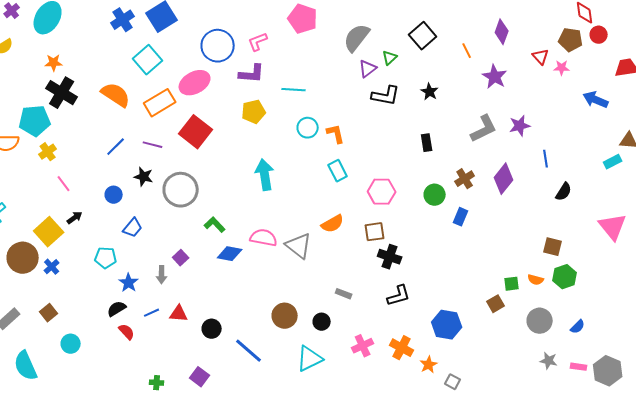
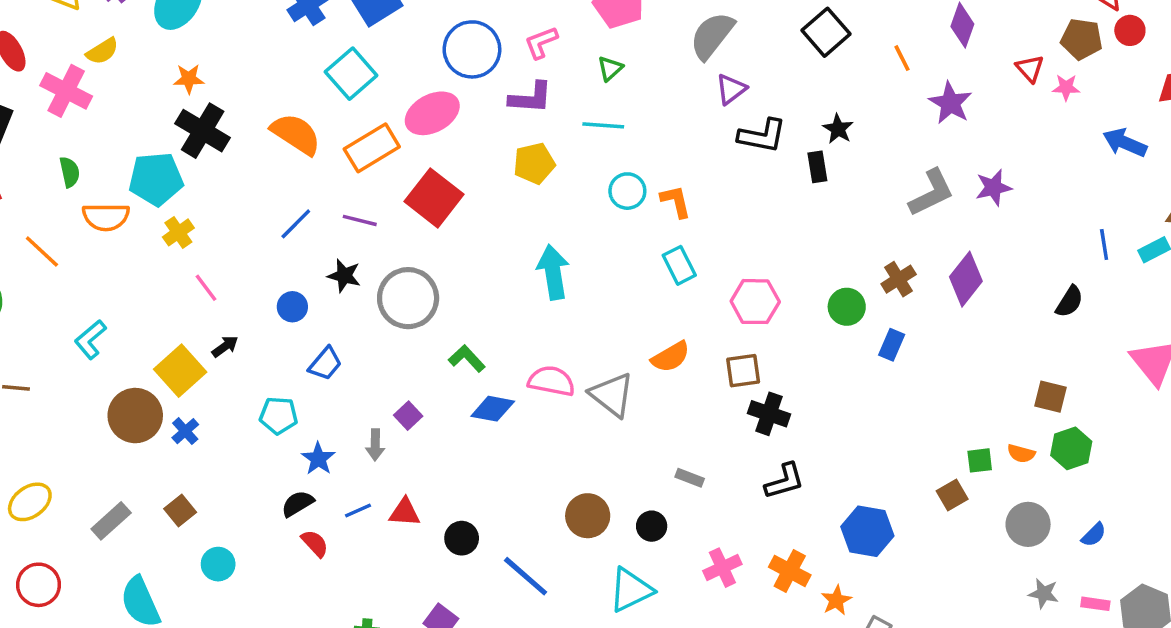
green triangle: (390, 58) -> (610, 68), moved
black rectangle: (427, 143) -> (817, 167), moved
blue line: (546, 159) -> (1104, 245), moved

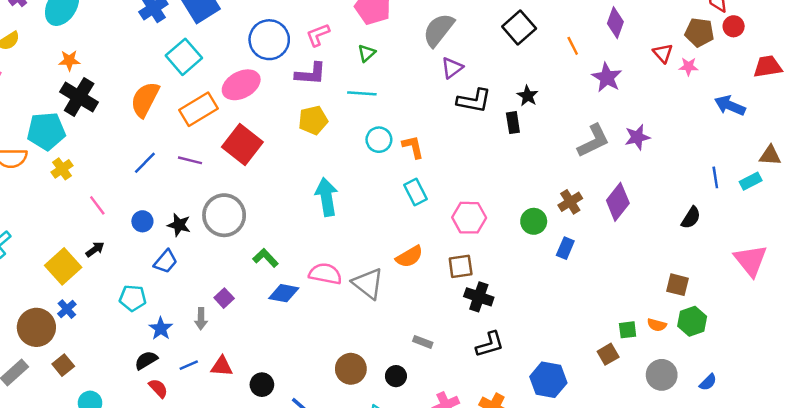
orange semicircle: (296, 134) -> (145, 99), turned -96
black star: (344, 276) -> (179, 225), moved
pink line: (206, 288) -> (97, 205), moved
brown circle: (135, 416) -> (36, 327), moved

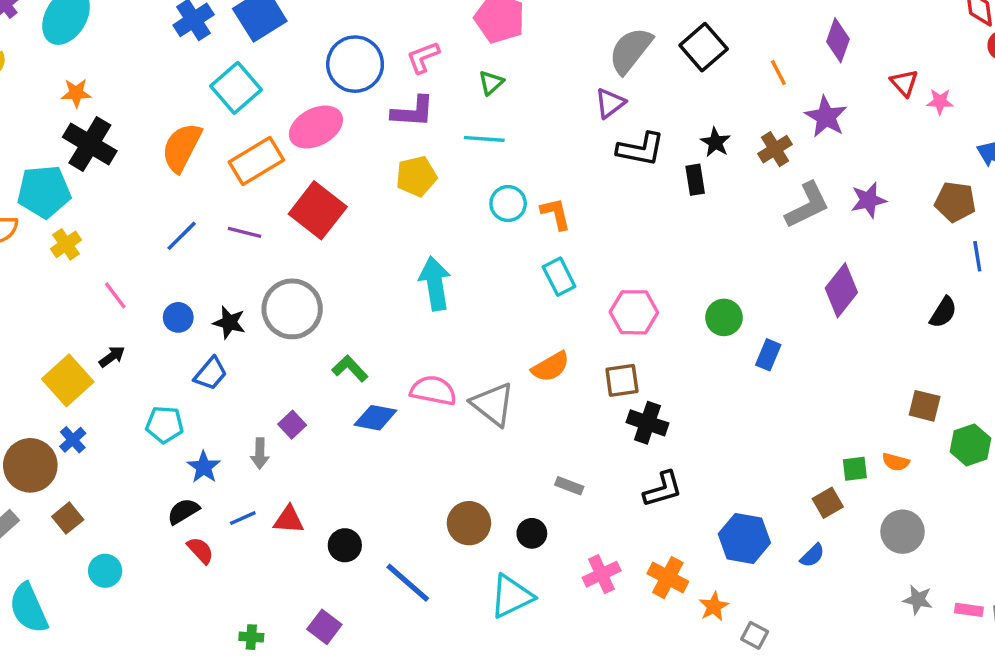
gray semicircle: (439, 30) -> (630, 51), moved
brown pentagon: (699, 32) -> (955, 202), moved
brown cross: (570, 202) -> (775, 149), moved
green hexagon: (692, 321) -> (971, 445), moved
blue semicircle: (708, 382) -> (812, 555), moved

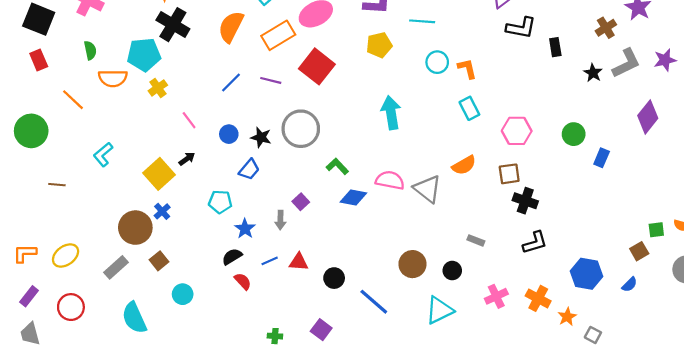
black star: (715, 142) -> (593, 73), moved

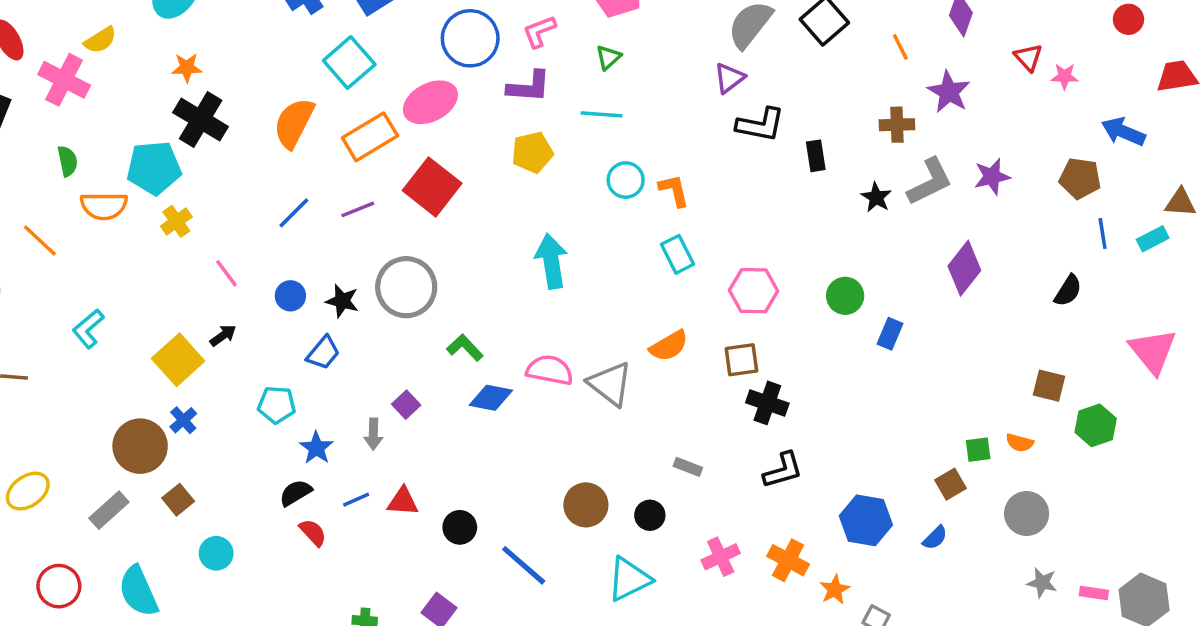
brown cross: (606, 28) -> (897, 125), turned 30
purple line: (271, 80) -> (358, 209), turned -36
red circle: (71, 307) -> (59, 586), moved

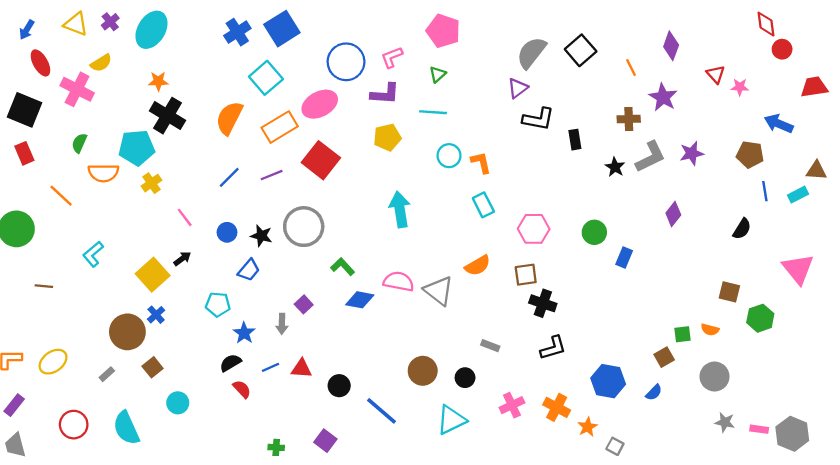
green semicircle: (68, 161) -> (79, 143), turned -144
purple diamond: (964, 268) -> (673, 214), size x0.7
gray rectangle: (109, 510) -> (107, 374), size x0.6

